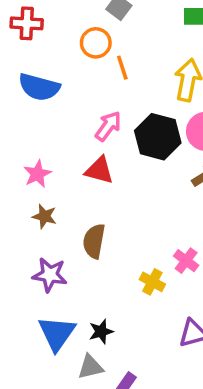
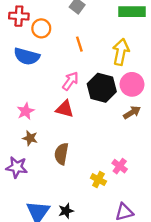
orange circle: (96, 43) -> (41, 28), moved
purple star: (50, 275) -> (17, 167), moved

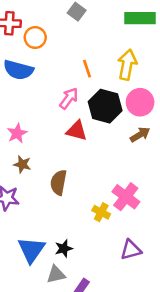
orange line: (79, 44) -> (87, 69), moved
red triangle: (65, 109) -> (77, 131), moved
pink cross: (120, 166) -> (126, 197), size x1.5

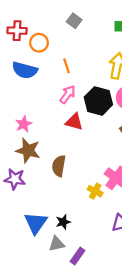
orange line: (87, 69) -> (66, 66), moved
brown star: (22, 164) -> (28, 150), size x1.6

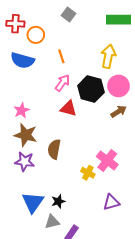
purple star: (15, 179) -> (25, 162), moved

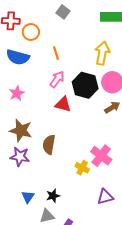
pink star: (22, 110) -> (17, 93), moved
blue triangle: (33, 202) -> (28, 197), size x0.6

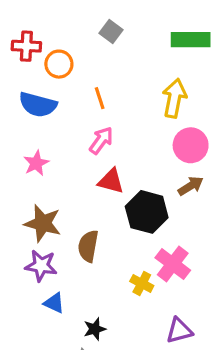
black hexagon: (85, 85) -> (147, 212), moved
blue triangle: (28, 197) -> (54, 303), moved, turned -40

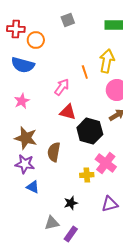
gray square: (111, 32) -> (68, 20), turned 32
orange line: (100, 98) -> (85, 72), moved
yellow cross: (142, 283) -> (87, 175), turned -32
black star: (95, 329) -> (71, 203), moved

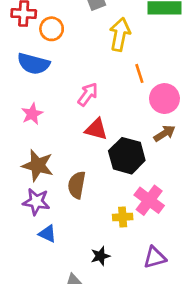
yellow arrow: (107, 61) -> (120, 34), moved
orange line: (85, 72) -> (139, 73), moved

